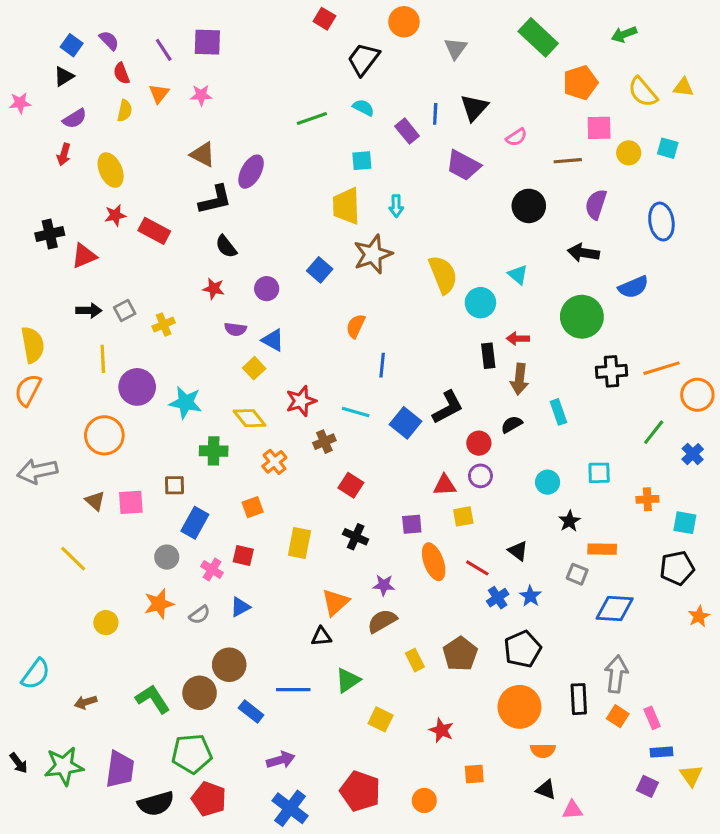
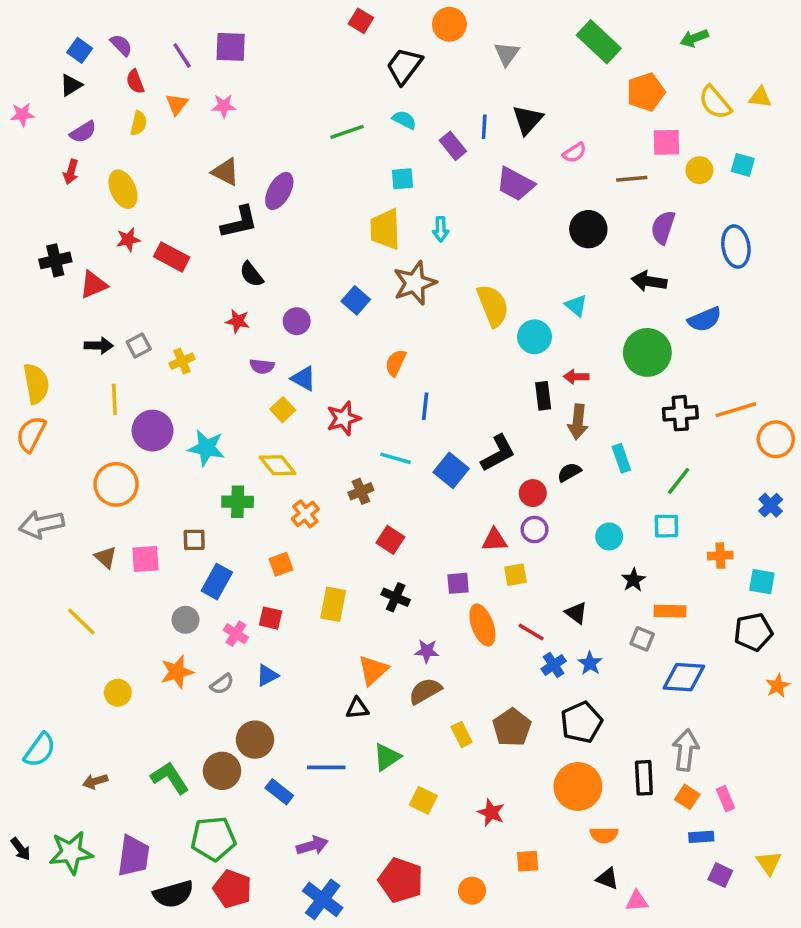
red star: (301, 401) -> (344, 418), moved
green line: (654, 432) -> (679, 481), moved
blue rectangle: (661, 752) -> (701, 837), moved

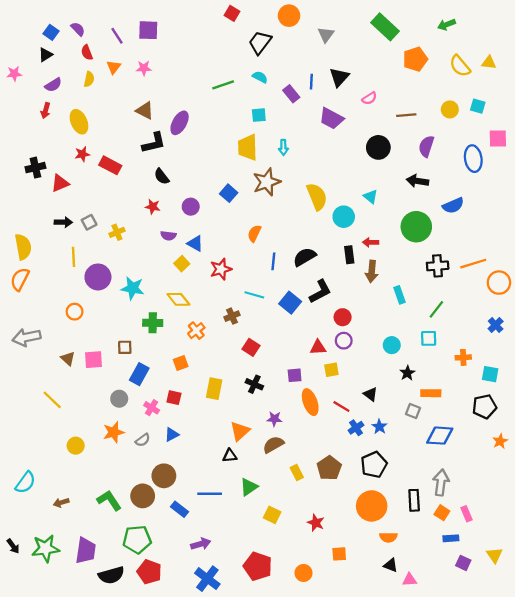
pink square: (666, 142) -> (498, 138), moved
black semicircle: (569, 472) -> (305, 257), moved, size x1.5
orange circle: (116, 484) -> (75, 312), size x0.6

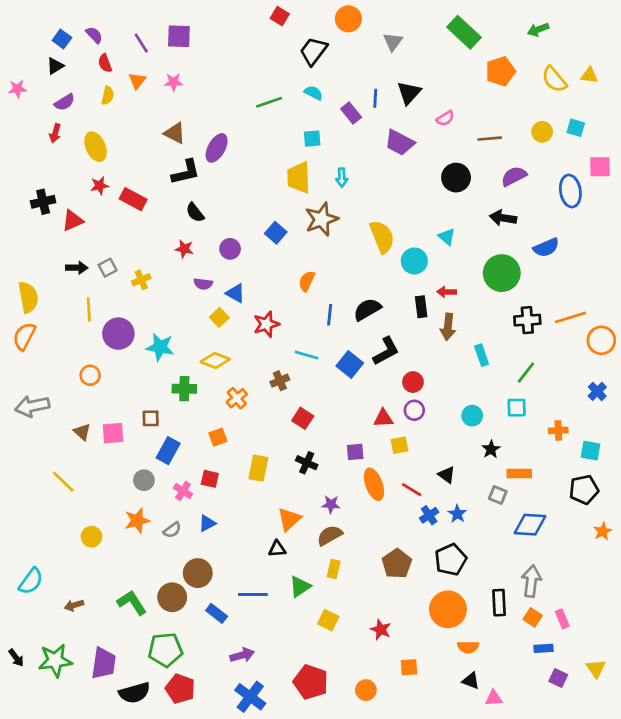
purple semicircle: (426, 146) -> (514, 176), turned 45
yellow diamond: (178, 299) -> (215, 360), turned -30
yellow rectangle: (297, 472) -> (334, 569), moved, turned 40

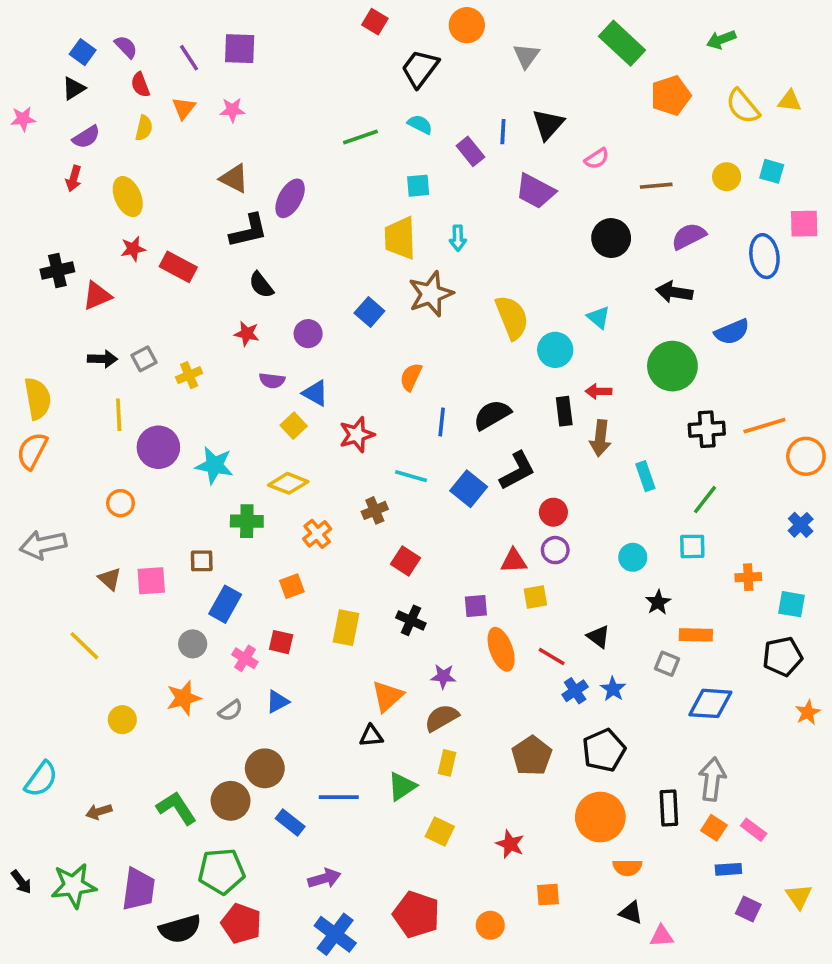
pink rectangle: (562, 619) -> (754, 830), turned -30

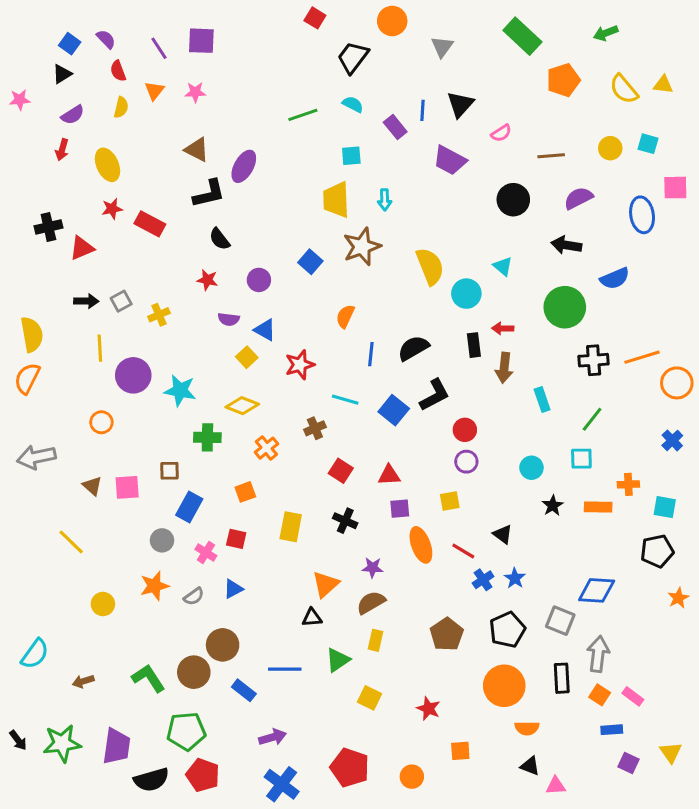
red triangle: (514, 561) -> (389, 475), moved
orange rectangle: (696, 635) -> (598, 507), moved
gray square: (667, 664) -> (560, 621), moved, size x1.4

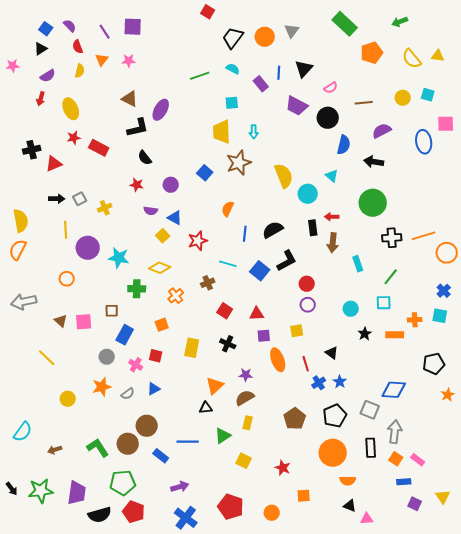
orange circle: (392, 21) -> (265, 37), moved
black circle: (513, 200) -> (328, 118), moved
blue semicircle: (615, 278) -> (344, 145), moved, turned -54
cyan square: (665, 507) -> (440, 316), moved
red line: (463, 551) -> (306, 364), turned 42

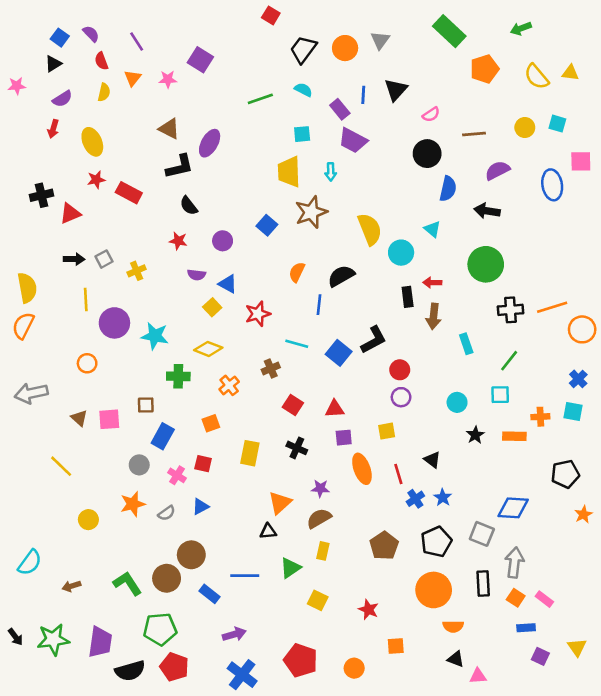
purple square: (133, 27) -> (200, 60), moved, turned 30
purple trapezoid: (297, 106) -> (353, 141), moved
black semicircle: (273, 230) -> (341, 276), moved

